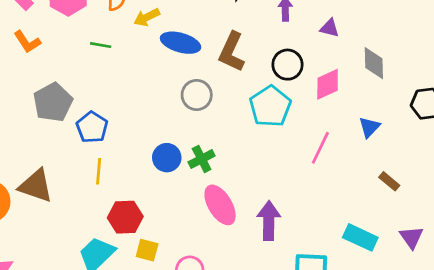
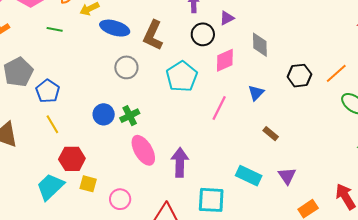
purple triangle: (330, 28) -> (227, 18), turned -42
black circle: (287, 65) -> (203, 34), moved
yellow line: (99, 171) -> (52, 124), turned -36

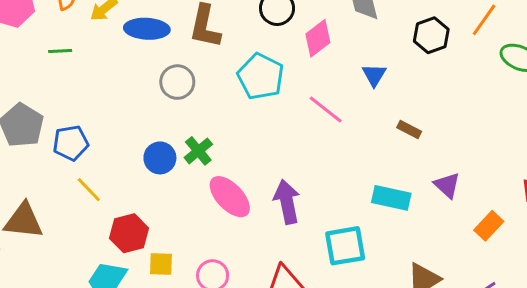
blue pentagon: (48, 91) -> (71, 143), turned -30
pink line: (219, 108) -> (326, 110), turned -65

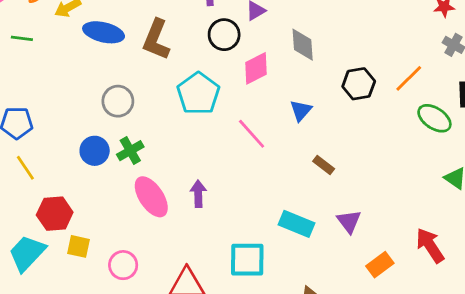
gray circle: (177, 82) -> (118, 101), moved
purple arrow: (287, 202) -> (198, 194), moved, size x0.7

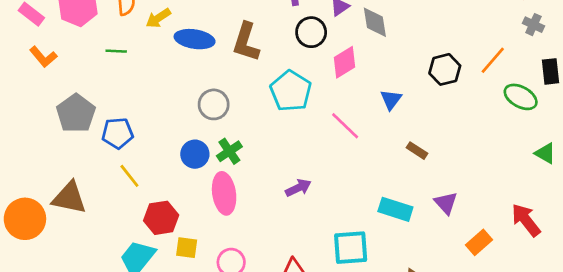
gray diamond: (303, 45) -> (375, 22), moved
purple arrow: (198, 194) -> (298, 188), turned 70
pink ellipse: (151, 197) -> (224, 193), moved, turned 30

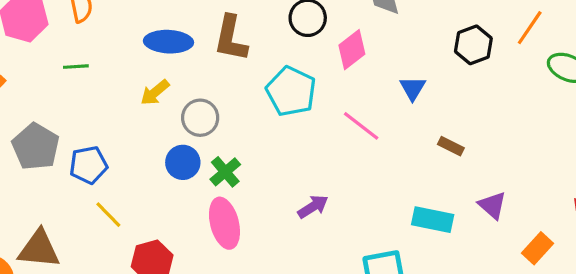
yellow arrow: (158, 18) -> (155, 92), moved
blue circle: (195, 154) -> (183, 162), moved

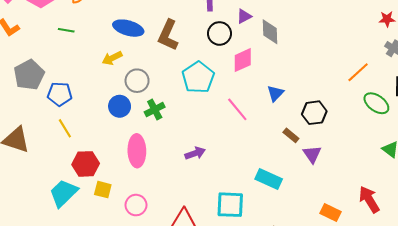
black hexagon: (473, 45) -> (314, 113), moved
green cross: (225, 172) -> (155, 109), moved
purple triangle: (492, 205) -> (312, 154), moved
orange rectangle: (537, 248) -> (331, 212), turned 60

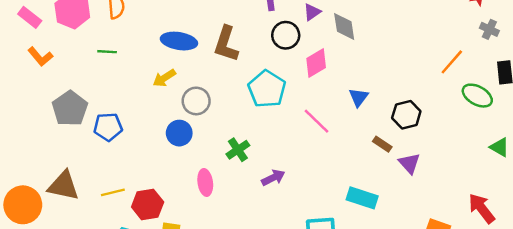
green cross: (155, 109) -> (238, 150), moved
yellow line: (65, 128) -> (113, 192), moved, turned -66
pink ellipse: (137, 151) -> (205, 182), size x0.7

